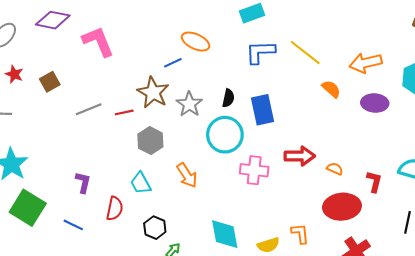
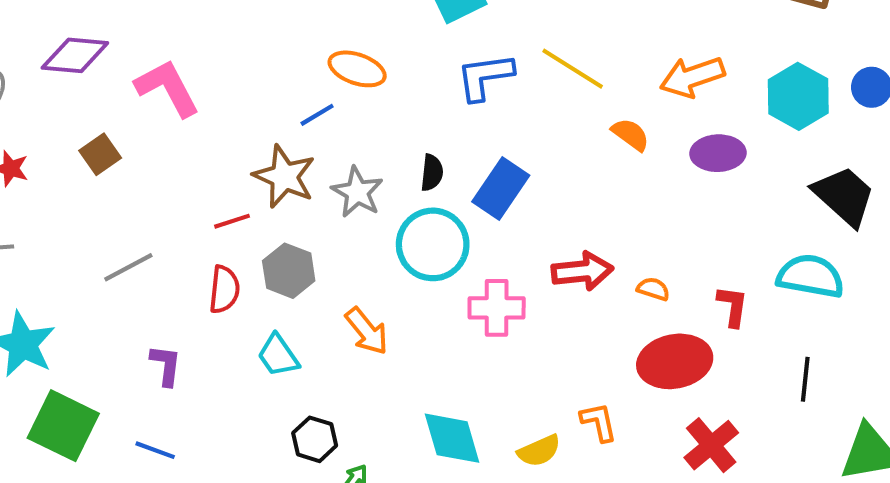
brown square: (50, 82) -> (100, 154), moved
gray line: (89, 109) -> (128, 267), moved
blue rectangle: (262, 110) -> (501, 188), turned 52
red semicircle: (115, 209) -> (224, 289), moved

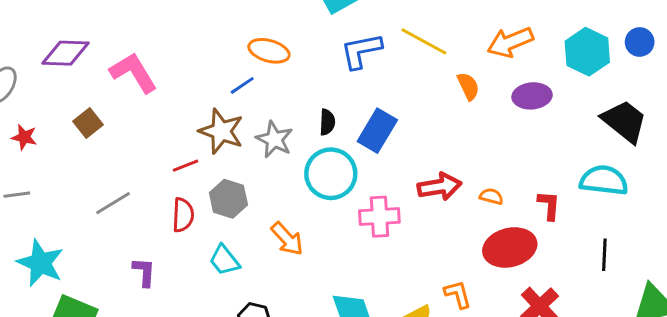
orange semicircle: (630, 134) -> (468, 86), turned 32

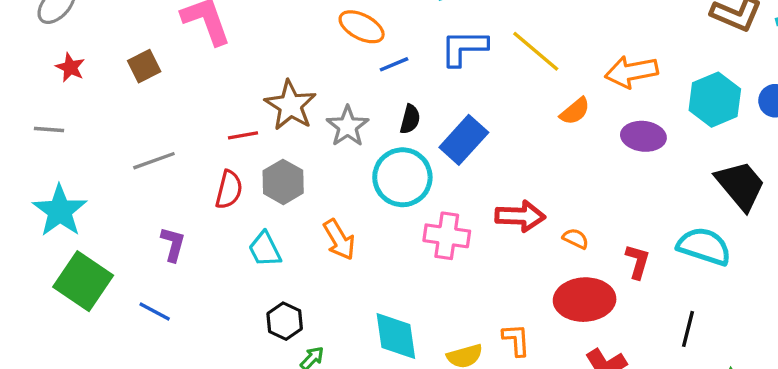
blue line: (242, 85) -> (394, 64), moved
orange semicircle: (468, 86) -> (575, 111), turned 64

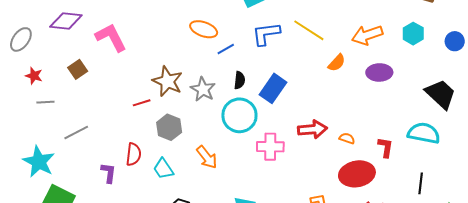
cyan hexagon: (715, 100) -> (413, 34), moved, size x0.7
gray line: (49, 130) -> (45, 102), moved
gray line: (154, 161) -> (76, 132), moved
red semicircle: (229, 190) -> (134, 154), moved

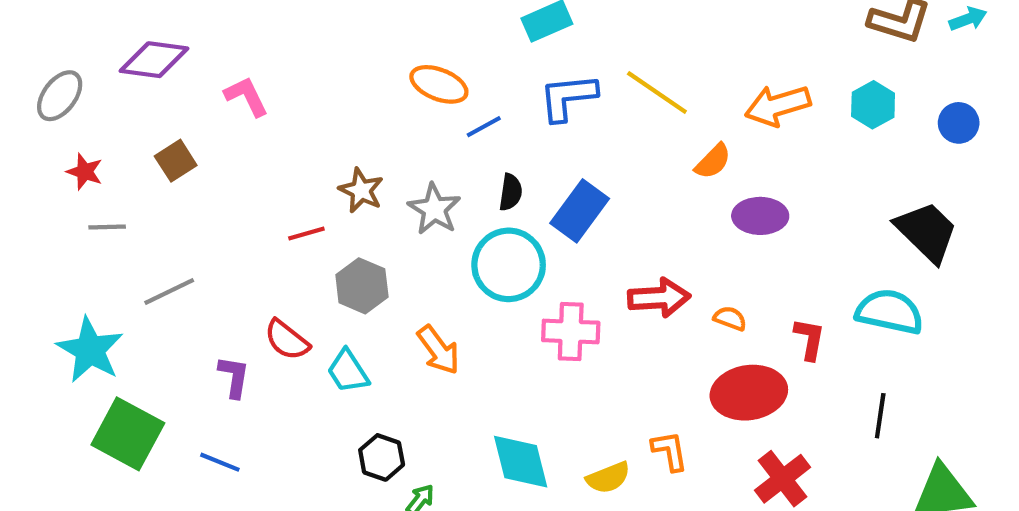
pink L-shape: (111, 37) -> (246, 96), size x0.7
purple ellipse: (379, 72) -> (760, 216), moved
brown star: (167, 81) -> (361, 190), size x0.7
red semicircle: (134, 154) -> (287, 340), turned 120

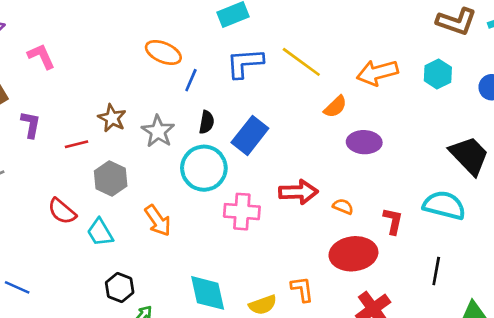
blue line: (484, 127) -> (191, 80), turned -40
purple L-shape: (234, 377) -> (31, 125), moved

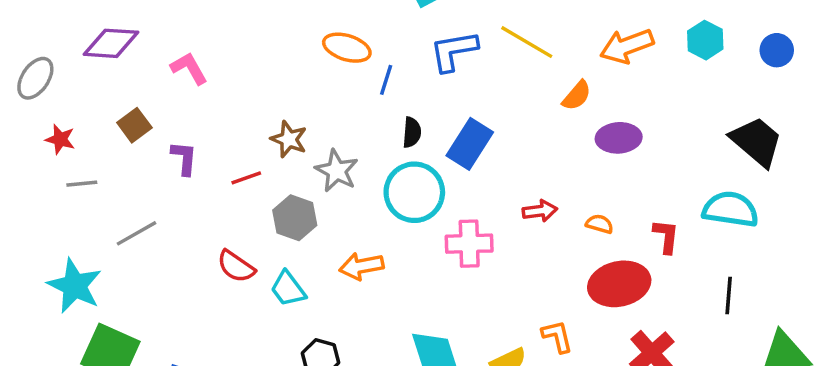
gray star: (158, 131) -> (337, 171), moved
red arrow: (298, 192) -> (540, 211), size x0.7
orange arrow: (158, 221) -> (361, 266), turned 120

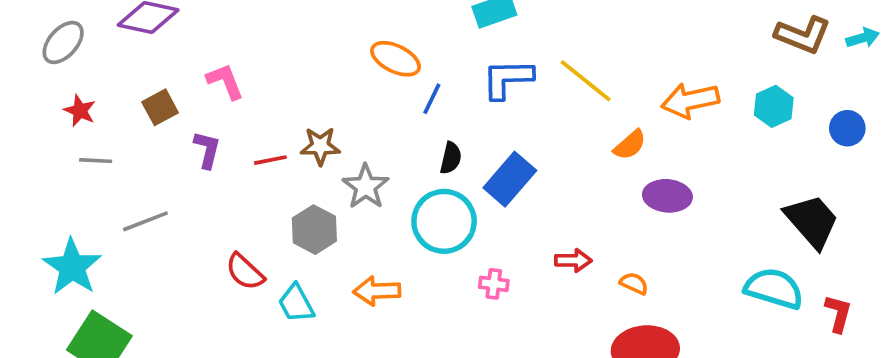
pink L-shape: (189, 68) -> (225, 81), moved
brown star: (289, 139) -> (320, 146), turned -30
red line: (246, 178) -> (270, 160), moved
red L-shape: (666, 236) -> (838, 313), moved
pink cross: (469, 244) -> (494, 284), size x0.6

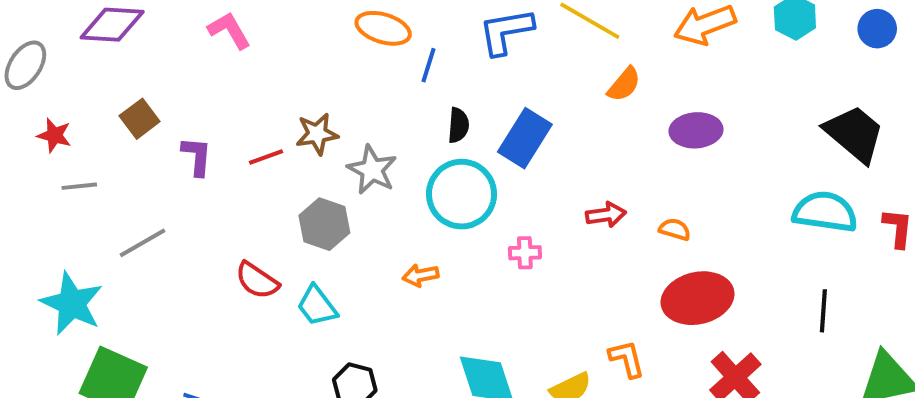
pink L-shape: (225, 81) -> (229, 30), moved
orange semicircle: (630, 145) -> (624, 84), moved
orange arrow: (377, 291) -> (421, 275), moved, size x0.7

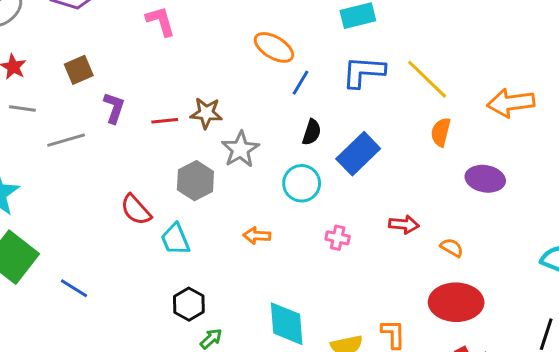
orange semicircle: (624, 84) -> (441, 132), turned 140
cyan circle: (462, 194) -> (302, 183), size x0.7
gray line: (143, 243) -> (66, 140), moved

